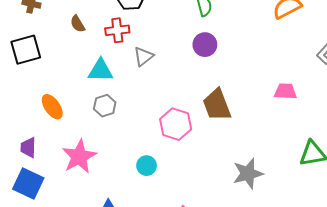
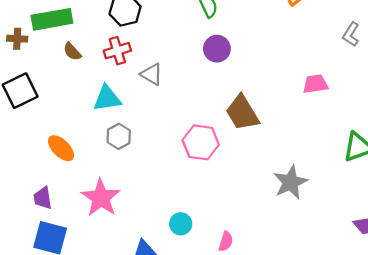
gray triangle: (144, 56) -> (152, 74), turned -40
cyan circle: (147, 166) -> (181, 224), moved

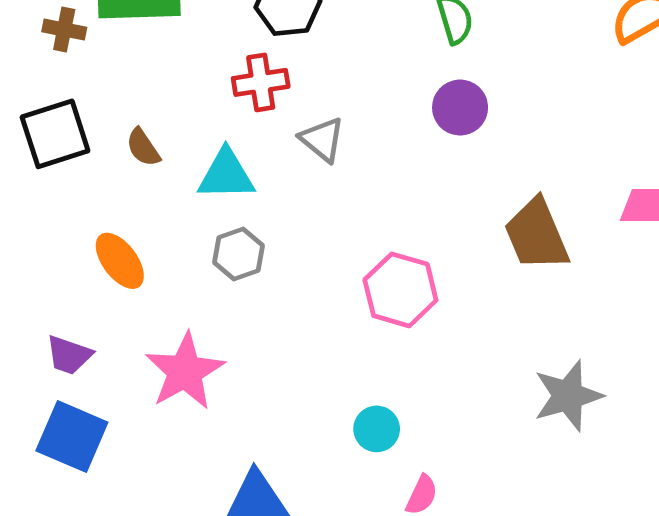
brown semicircle: (72, 52) -> (143, 147), moved
brown trapezoid: (242, 113) -> (536, 235), moved
purple trapezoid: (43, 198) -> (69, 355), turned -70
cyan circle: (181, 224) -> (377, 429), moved

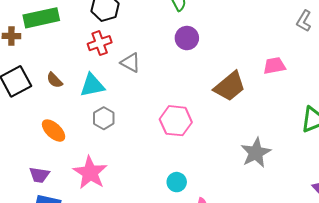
brown trapezoid: (536, 235) -> (230, 86), turned -96

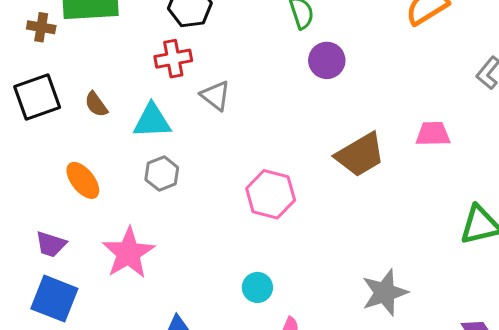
purple circle: (187, 38) -> (327, 60), moved
gray star: (256, 153) -> (385, 293), moved

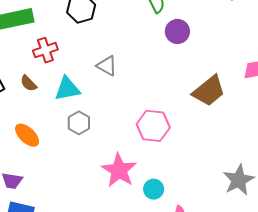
red cross: (173, 59) -> (45, 50), moved
pink star: (128, 253) -> (119, 170), moved

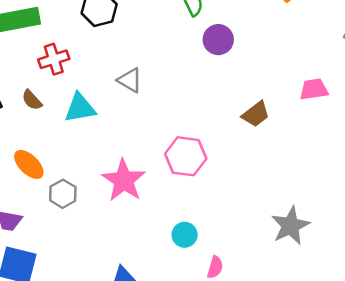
brown trapezoid: (209, 91) -> (256, 114), size x0.7
gray hexagon: (79, 123) -> (63, 194), moved
pink star: (119, 170) -> (124, 180), moved

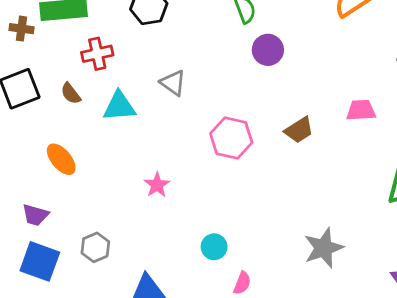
pink hexagon: (186, 156) -> (231, 138), moved
pink star: (124, 180) -> (157, 185), size x0.6
gray hexagon: (63, 194) -> (95, 247), moved

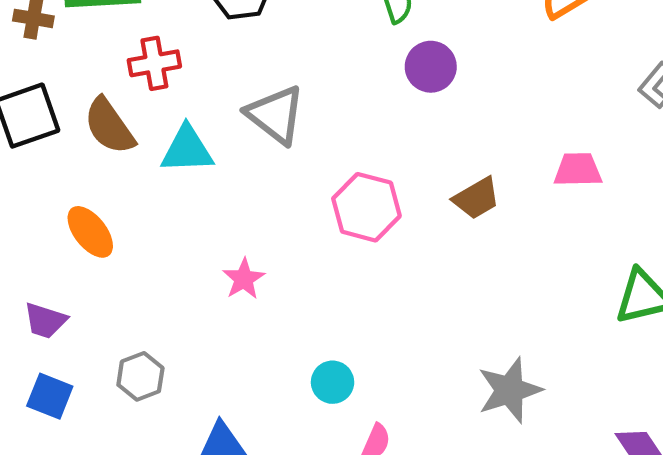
gray triangle: (173, 83) -> (275, 115), size x1.4
brown semicircle: (71, 93) -> (109, 126), size x1.6
blue square: (40, 261) -> (50, 396), size x0.7

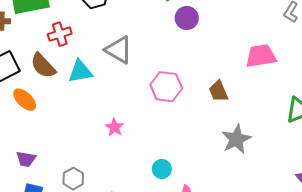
pink trapezoid: (578, 170) -> (261, 56), size x1.4
brown trapezoid: (477, 198) -> (218, 91), moved, turned 105
orange ellipse: (90, 232) -> (25, 100), moved
gray star: (510, 390) -> (236, 139), moved

